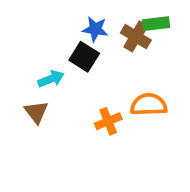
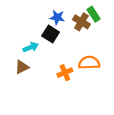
green rectangle: (156, 24) -> (94, 14), turned 64
brown triangle: (36, 112) -> (22, 67), turned 40

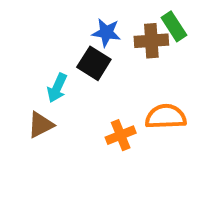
brown cross: (81, 22) -> (151, 41), turned -35
cyan arrow: (31, 47) -> (57, 88), turned 136

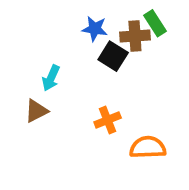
black square: (94, 63) -> (113, 56), moved
orange semicircle: (166, 117) -> (148, 147), moved

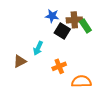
green rectangle: (155, 23) -> (85, 26), moved
cyan arrow: (51, 78) -> (38, 48), moved

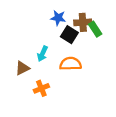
orange cross: (59, 66) -> (41, 88), moved
orange semicircle: (81, 81) -> (70, 64), moved

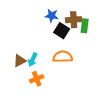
green rectangle: (95, 29) -> (85, 26), turned 40
cyan arrow: (42, 54) -> (33, 60), moved

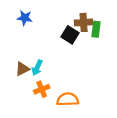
blue star: (52, 16) -> (25, 18), moved
orange semicircle: (63, 57) -> (68, 99), moved

